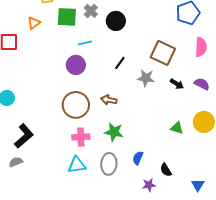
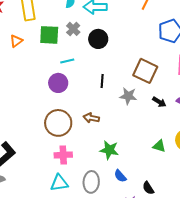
black line: (120, 63) -> (102, 81), turned -32
green star: (114, 132) -> (109, 150), moved
blue semicircle: (138, 158) -> (120, 176), turned -64

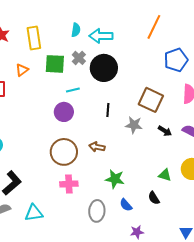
black circle: (98, 39) -> (104, 68), size x1.4
cyan triangle: (59, 183) -> (34, 213), moved
black semicircle: (148, 188) -> (154, 198), moved

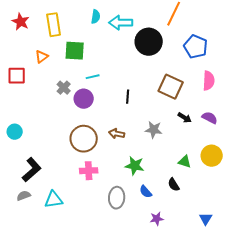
gray cross: (79, 58) -> (64, 88), moved
blue pentagon: (176, 60) -> (196, 47), turned -30
black circle: (104, 68) -> (149, 42), moved
gray star: (134, 125) -> (154, 130), moved

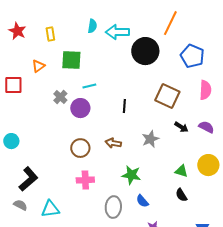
yellow rectangle: (54, 25) -> (50, 34), size x0.6
gray star: (154, 130) -> (150, 139), turned -30
brown circle: (84, 139) -> (80, 148), size x0.7
black semicircle: (174, 185) -> (181, 195), moved
gray semicircle: (24, 196) -> (20, 205), turned 48

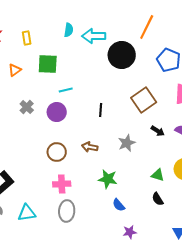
brown square: (167, 96) -> (144, 100), turned 30
gray cross: (60, 97) -> (27, 107), moved
gray ellipse: (113, 207) -> (67, 211), moved

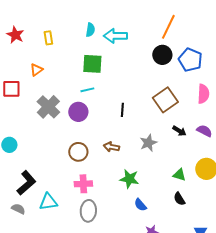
black circle: (122, 55) -> (162, 55), moved, size x0.7
green square: (48, 64) -> (92, 64), moved
gray cross: (27, 107) -> (48, 107), size x1.6
cyan triangle: (27, 213) -> (48, 202), moved

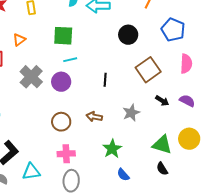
black circle: (162, 55) -> (128, 35), moved
green square: (92, 64) -> (63, 36), moved
green triangle: (179, 175) -> (162, 145), size x1.5
green star: (129, 179) -> (112, 149), turned 30

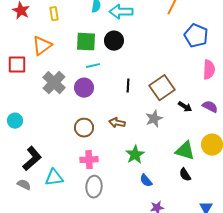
black circle: (128, 35) -> (114, 41), moved
orange triangle: (19, 40) -> (42, 46), size x1.5
brown square: (148, 70) -> (162, 88), moved

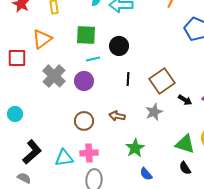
black circle: (114, 41) -> (119, 46), moved
cyan triangle: (54, 178) -> (64, 158), moved

